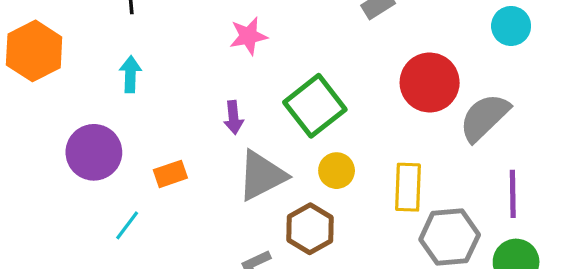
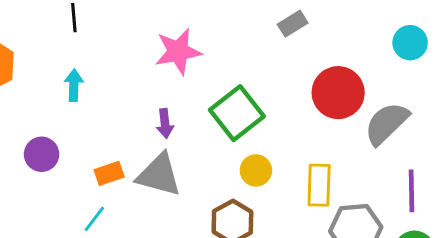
pink star: (248, 36) -> (178, 52), size x1.4
purple circle: (94, 152) -> (42, 154), size x0.7
gray triangle: (262, 176) -> (159, 175), moved, turned 42
cyan line: (127, 225) -> (94, 219), moved

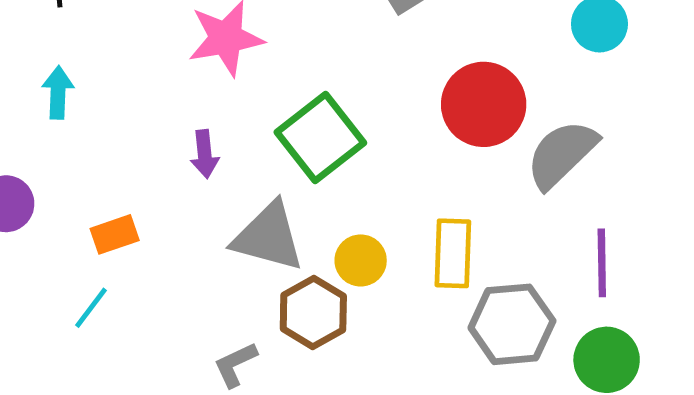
yellow circle: (256, 170) -> (361, 260), moved
gray triangle: (159, 175) -> (268, 237), moved

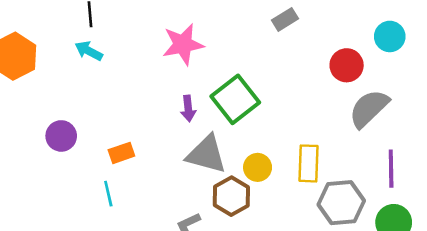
cyan arrow: (58, 93) -> (89, 51), moved, turned -64
red circle: (484, 104) -> (347, 65), moved, size x0.7
purple arrow: (205, 154) -> (188, 108), moved
cyan line: (91, 308) -> (108, 194), turned -50

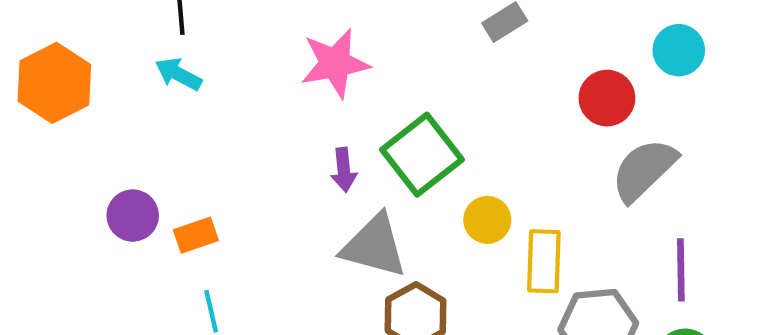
orange rectangle: (121, 153) -> (196, 235), moved
yellow circle: (258, 167) -> (487, 220), moved

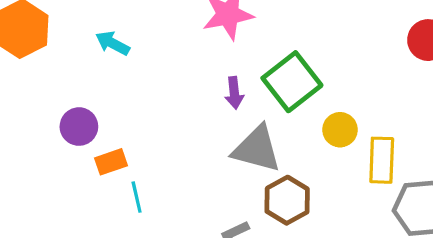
cyan arrow: (178, 74) -> (113, 43), moved
orange rectangle: (196, 235) -> (111, 162), moved

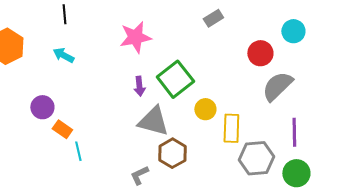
orange rectangle: (111, 162) -> (62, 129), turned 54

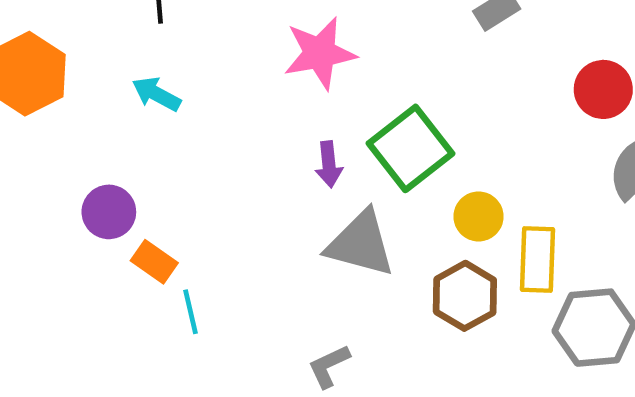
brown hexagon: (172, 153) -> (465, 296), moved

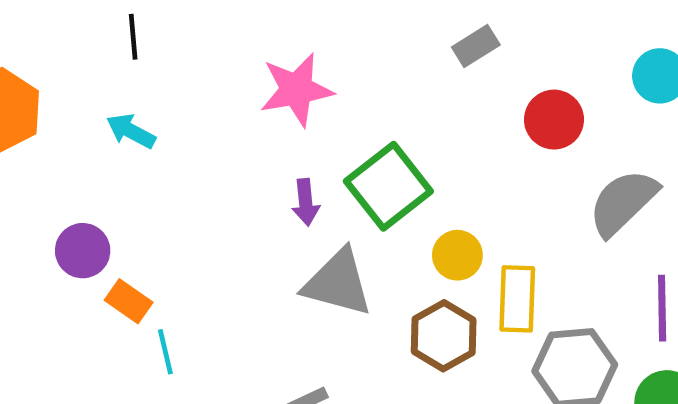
red circle: (603, 89) -> (554, 120), moved

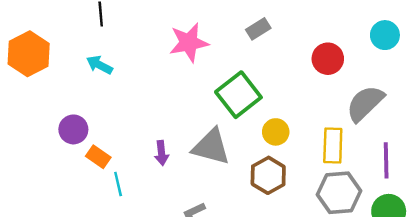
gray rectangle: (476, 46) -> (258, 29), moved
purple arrow: (306, 202) -> (161, 153), moved
yellow rectangle: (517, 299) -> (333, 146), moved

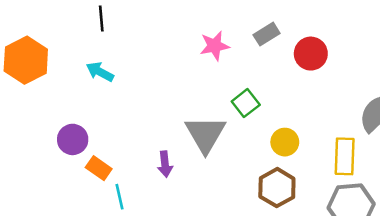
pink star: (189, 43) -> (214, 46), moved, size x0.7
red circle: (328, 59) -> (311, 54), moved
green square: (238, 95) -> (246, 103), size x0.6
gray triangle: (211, 147) -> (205, 134), moved, turned 45

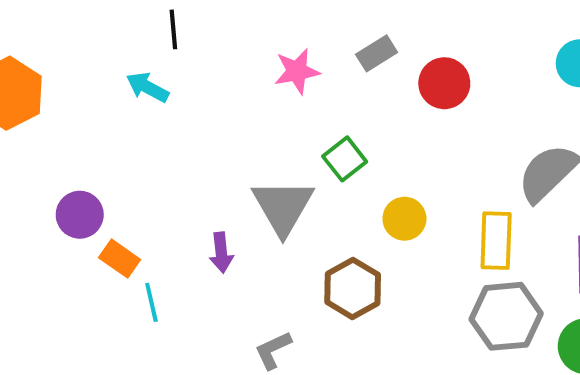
black line: (101, 18) -> (173, 29), moved
cyan arrow: (100, 72) -> (147, 87), moved
brown hexagon: (277, 188) -> (353, 288), moved

